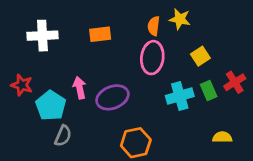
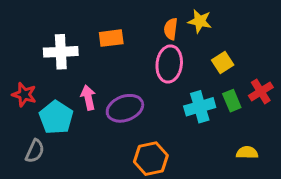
white cross: (42, 36) -> (61, 52), moved
gray semicircle: (63, 136) -> (35, 151), moved

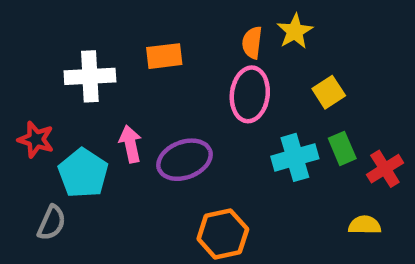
yellow star: (200, 21) -> (295, 31), turned 30
red cross: (261, 91) -> (385, 169), moved

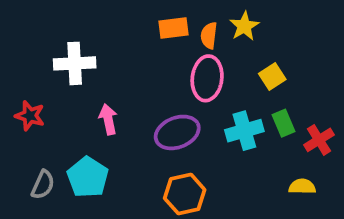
orange rectangle: (164, 56) -> (173, 28), moved
purple ellipse: (185, 160) -> (177, 132), moved
cyan pentagon: (83, 173) -> (88, 177), moved

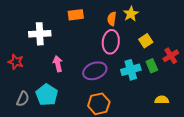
orange rectangle: (173, 28) -> (76, 15), moved
red cross: (319, 140) -> (171, 56), moved

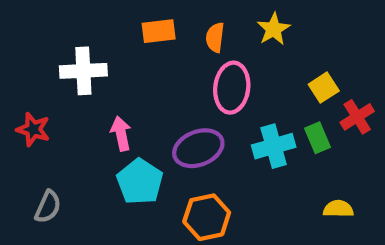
orange semicircle: (112, 19) -> (215, 37), moved
yellow square: (146, 41) -> (324, 88), moved
cyan pentagon: (47, 95) -> (140, 182), moved

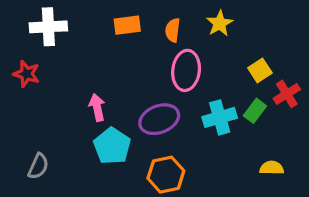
white cross: (83, 71) -> (48, 27), moved
red star: (33, 129) -> (27, 74), moved
green rectangle: (317, 138) -> (255, 111), turned 60

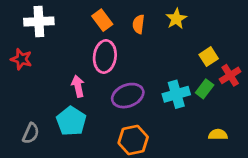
orange rectangle: (127, 25) -> (102, 20), turned 60
pink ellipse: (186, 70) -> (105, 57), moved
cyan pentagon: (112, 146) -> (71, 121), moved

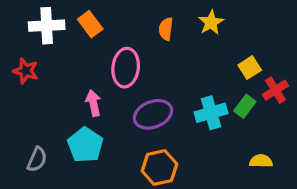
orange rectangle: (102, 20) -> (90, 24), moved

